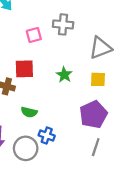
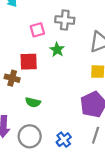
green star: (64, 75) -> (57, 50), moved
blue cross: (47, 136) -> (64, 140), moved, turned 32

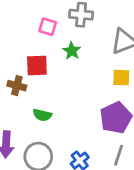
pink square: (37, 30) -> (48, 27), turned 32

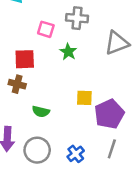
red square: (37, 66) -> (25, 59), moved
yellow square: (121, 78) -> (84, 98), moved

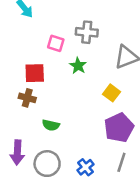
yellow square: (84, 98) -> (112, 93), moved, turned 35

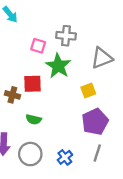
green star: (78, 66) -> (58, 66), size x1.6
red square: (35, 73) -> (33, 84), moved
yellow square: (112, 93) -> (88, 90), turned 32

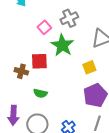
gray cross: (66, 36) -> (69, 18), turned -30
pink square: (38, 46) -> (44, 27), turned 32

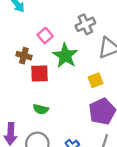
gray cross: (69, 18) -> (85, 24), moved
brown cross: (21, 71) -> (24, 56), moved

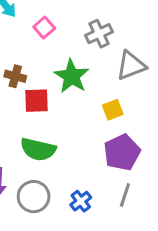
pink square: (45, 36) -> (44, 28), moved
green semicircle: (41, 109) -> (38, 149), size x1.6

